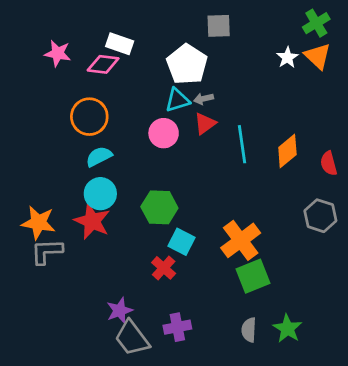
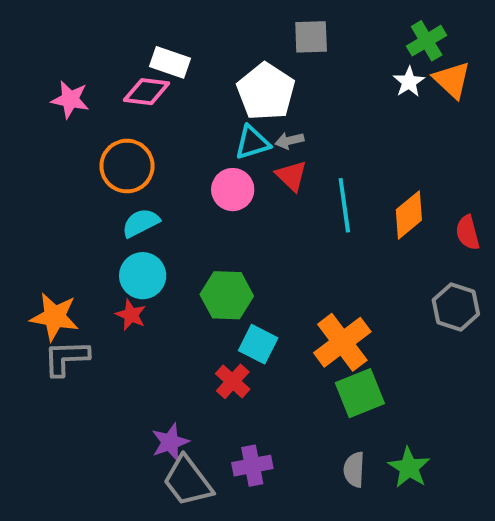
green cross: (316, 23) -> (427, 41), moved
pink star: (58, 53) -> (70, 99), moved
red triangle: (205, 124) -> (291, 176), turned -40
red star: (92, 221) -> (131, 315), size x0.6

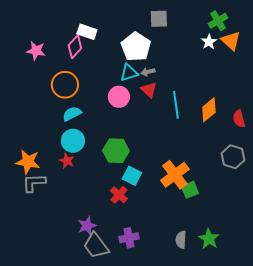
pink diamond: (147, 92) -> (75, 47), turned -55
green square: (360, 393) -> (190, 190), moved, size x0.7

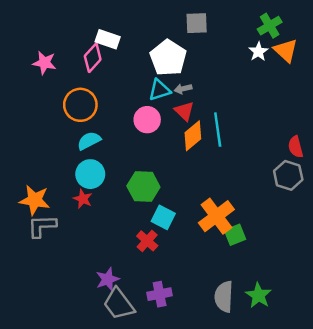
orange diamond: (209, 110) -> (193, 136), moved
gray hexagon: (233, 157) -> (288, 175), moved
gray semicircle: (181, 240) -> (224, 297), size x1.4

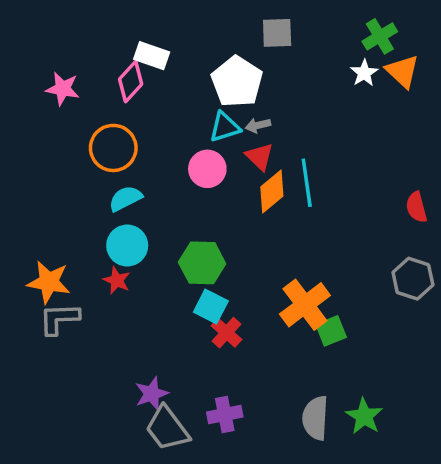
gray hexagon: (288, 175) -> (413, 279), moved
cyan square: (163, 217) -> (211, 306), moved
red cross: (147, 241) -> (226, 333), moved

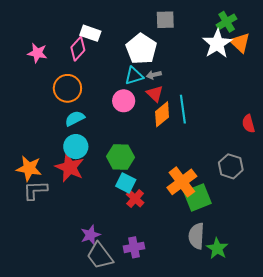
white star: (364, 73) -> (217, 44), size x1.8
gray hexagon: (413, 279) -> (231, 166), moved
red star: (117, 280) -> (70, 167), size x1.8
green square: (331, 331) -> (197, 198), size x1.5
gray semicircle: (315, 418) -> (196, 236), moved

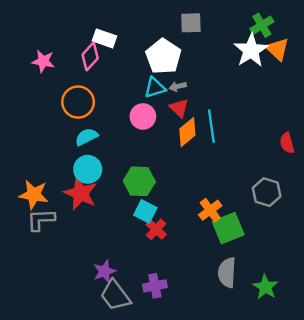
orange cross: (182, 182) -> (210, 210), size x0.7
green star: (217, 248) -> (265, 287), moved

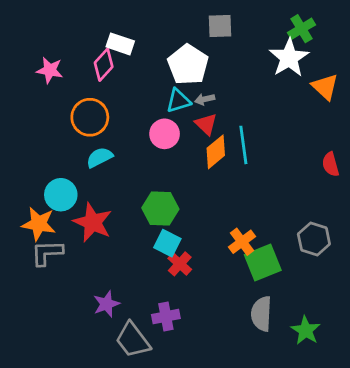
orange triangle: (277, 49) -> (325, 87), moved
cyan circle: (88, 169) -> (61, 195), moved
gray hexagon: (267, 192) -> (314, 239), moved
purple star: (104, 271) -> (106, 304), moved
purple cross: (155, 286) -> (166, 316), moved

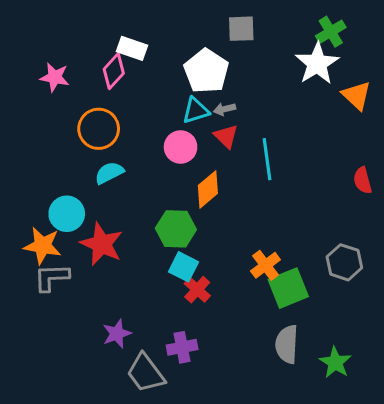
orange diamond: (216, 152) -> (208, 189), moved

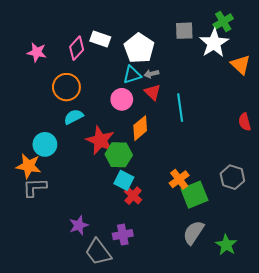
gray square: (241, 29) -> (184, 31), moved
white rectangle: (132, 48) -> (100, 39), moved
red star: (102, 244) -> (100, 140), moved
gray semicircle: (287, 344) -> (193, 233), turned 30

